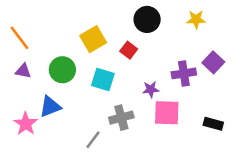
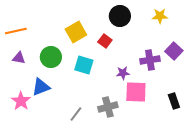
orange line: (19, 38) -> (16, 31), turned -65
gray cross: (121, 118) -> (108, 107), moved
black rectangle: (213, 124) -> (174, 101), turned 56

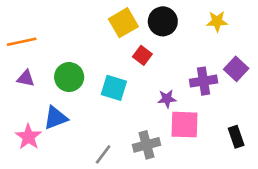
yellow square: (76, 32) -> (123, 23), moved

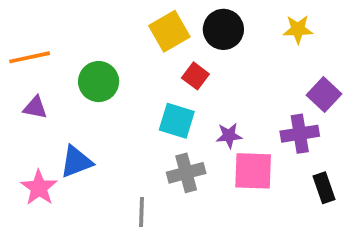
green circle: (69, 77) -> (99, 82), moved
purple cross: (204, 81) -> (300, 134), moved
cyan square: (114, 88) -> (177, 121), moved
gray cross: (147, 145) -> (186, 173), moved
gray line: (103, 154) -> (141, 212), turned -35

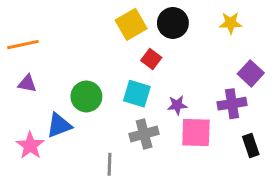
green circle: (99, 82) -> (86, 96), moved

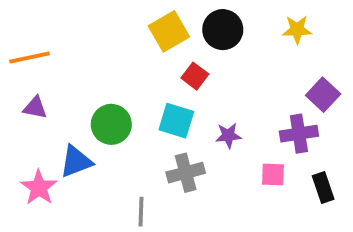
pink square: (196, 133) -> (273, 175), moved, size x0.6

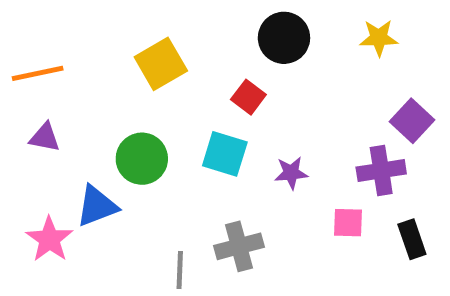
yellow square: (169, 31) -> (161, 64), moved
gray cross: (186, 173) -> (239, 246), moved

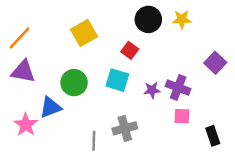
yellow star: (379, 38) -> (182, 19), moved
orange line: (38, 73) -> (20, 38), turned -35
purple triangle: (45, 137) -> (23, 71), size x1.5
purple cross: (381, 171) -> (178, 88), moved, turned 30
black rectangle: (412, 239) -> (213, 136), moved

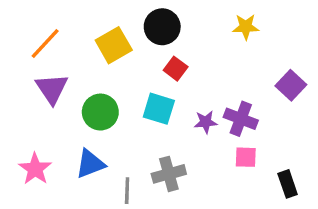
black circle: (148, 19) -> (162, 27), moved
orange line: (20, 38) -> (45, 43), moved
purple triangle: (23, 71) -> (52, 89), moved, turned 45
blue triangle: (50, 107) -> (90, 164), moved

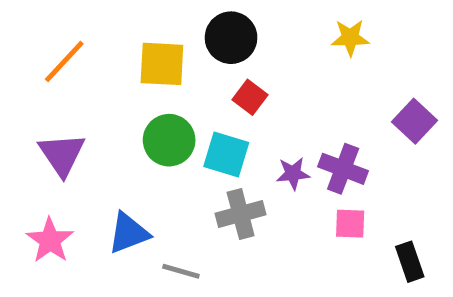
yellow square: (114, 45) -> (162, 64), turned 33
purple triangle: (52, 89) -> (62, 154), moved
green circle: (100, 112) -> (169, 140), moved
gray cross: (169, 174) -> (241, 214), moved
gray line: (127, 191) -> (181, 271), turned -76

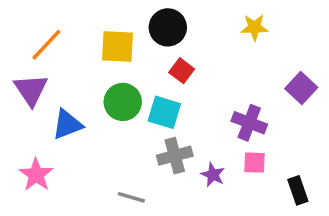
purple triangle: (62, 154) -> (31, 90), moved
purple star: (293, 174) -> (213, 175), moved, turned 30
blue triangle: (129, 233) -> (67, 124), moved

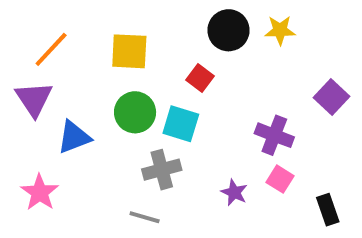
black circle: (168, 27) -> (229, 30), moved
gray cross: (175, 156) -> (162, 170), moved
pink square: (254, 163) -> (280, 179), turned 30

